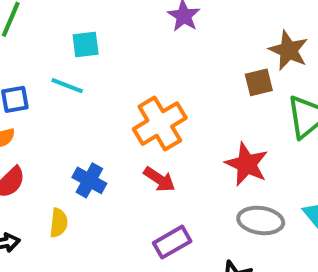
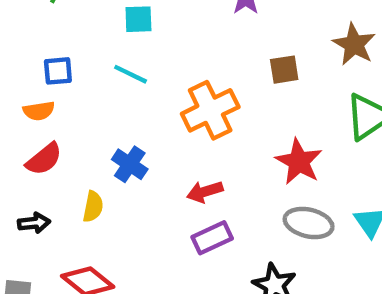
brown square: (259, 82) -> (284, 70), moved
cyan line: (67, 86) -> (131, 74), moved
red arrow: (159, 179) -> (205, 192), moved, turned 124

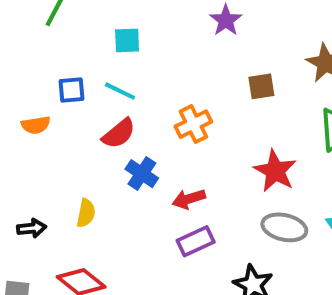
blue square: (58, 71) -> (71, 90), moved
orange cross: (210, 110) -> (193, 124), size x0.7
red semicircle: (44, 159) -> (119, 134), moved
blue cross: (130, 164) -> (142, 174), moved

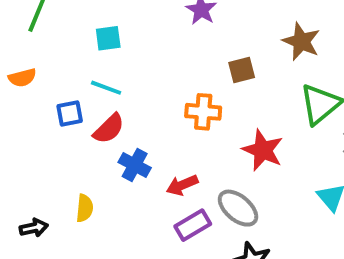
blue square: (71, 90) -> (70, 114), moved
orange cross: (193, 124) -> (203, 112), moved, turned 36
orange semicircle: (36, 125) -> (22, 78), moved
gray ellipse: (284, 227) -> (238, 208), moved, turned 33

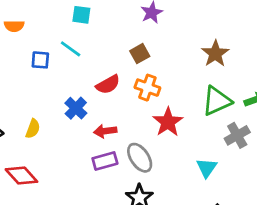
brown square: (242, 70) -> (140, 54), moved, turned -30
orange cross: (203, 112) -> (147, 88), moved
red semicircle: (109, 129) -> (108, 84), moved

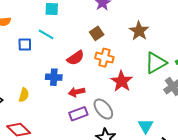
brown star: (215, 54) -> (139, 31), moved
blue cross: (76, 108) -> (54, 77), turned -35
cyan triangle: (207, 168) -> (146, 126), moved

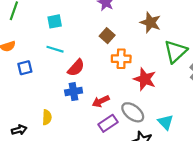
blue square: (25, 44) -> (25, 68), moved
red semicircle: (76, 58) -> (76, 68), moved
cyan triangle: (146, 126) -> (166, 122), moved

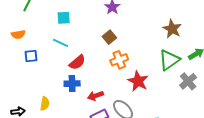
brown star: (150, 23) -> (172, 29), moved
orange cross: (121, 59) -> (119, 60), turned -30

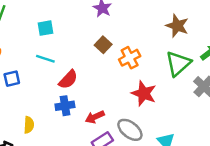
orange cross: (119, 60) -> (130, 58), moved
yellow semicircle: (45, 104) -> (29, 125), moved

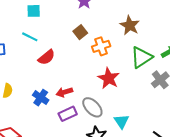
brown star: (177, 26) -> (130, 25), moved
blue cross: (65, 106) -> (41, 98), moved, turned 35

